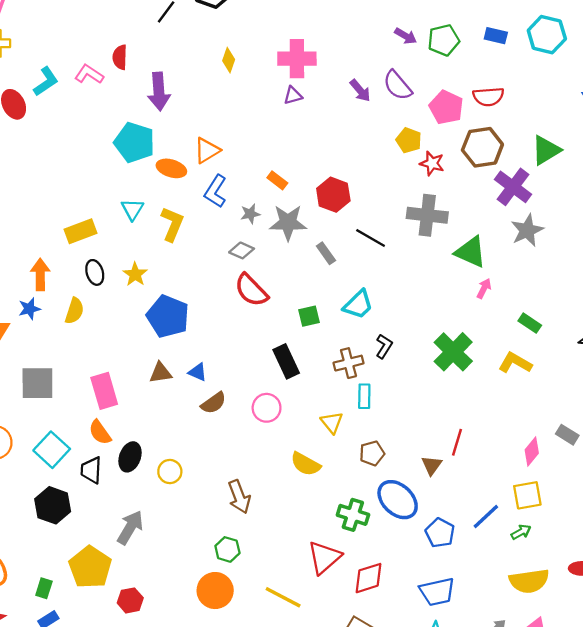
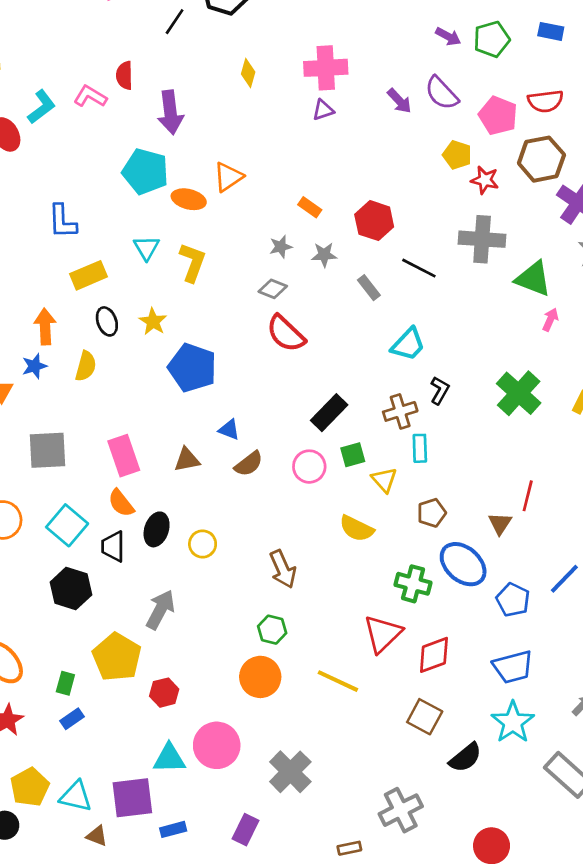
blue L-shape: (215, 191) -> (62, 221), moved, turned -32
gray star: (288, 223) -> (324, 255), size x0.6
green square: (309, 316) -> (353, 455), moved
black rectangle: (286, 361) -> (329, 413), turned 72
brown triangle: (161, 373) -> (187, 460), moved

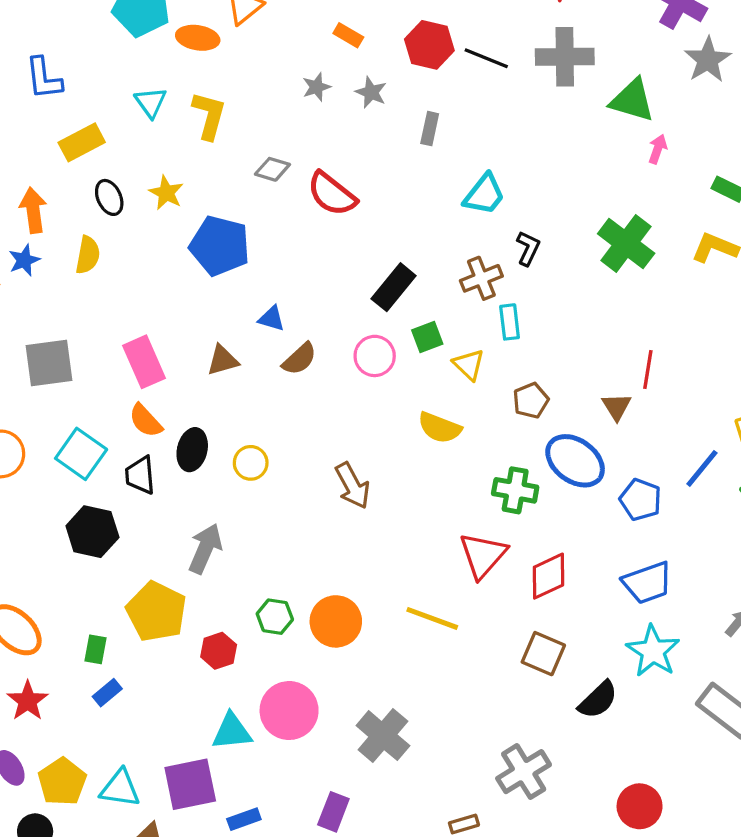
gray star: (324, 255) -> (371, 92), turned 30
black line: (419, 268) -> (486, 58), moved
gray rectangle: (369, 288) -> (430, 129), turned 55
gray diamond: (273, 289) -> (272, 169), moved
green hexagon: (272, 630) -> (275, 617), moved

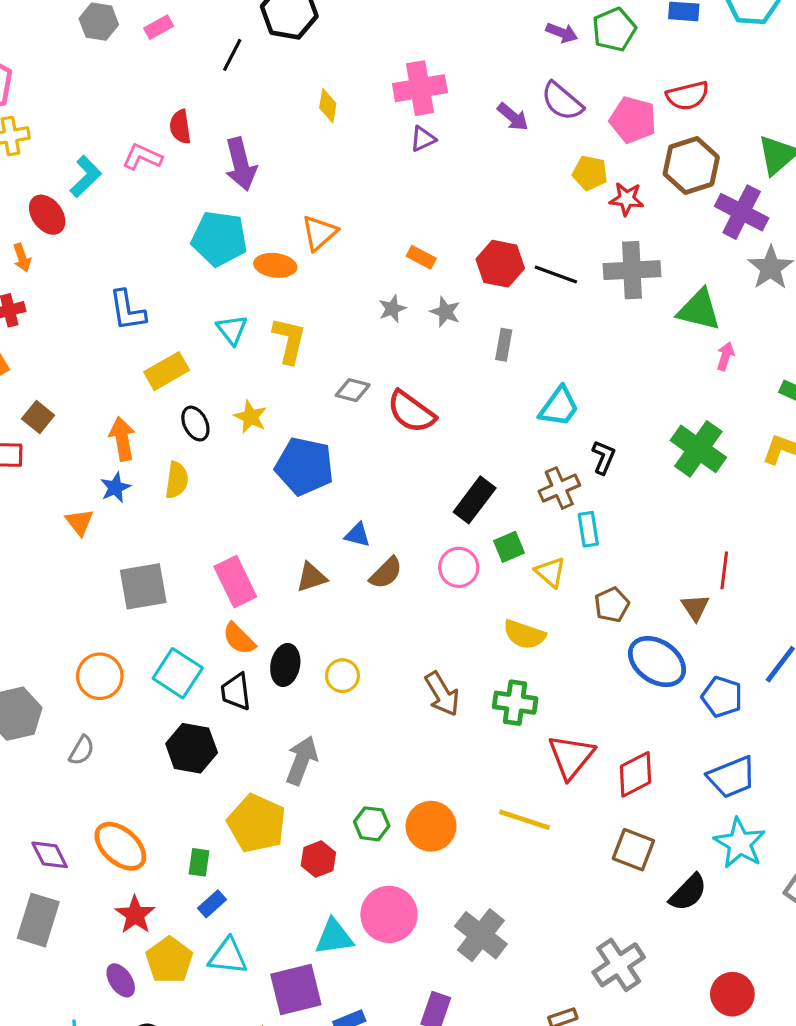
green cross: (515, 490) -> (515, 703), moved
yellow pentagon: (62, 782) -> (169, 960), moved
cyan triangle: (120, 788) -> (228, 956), moved

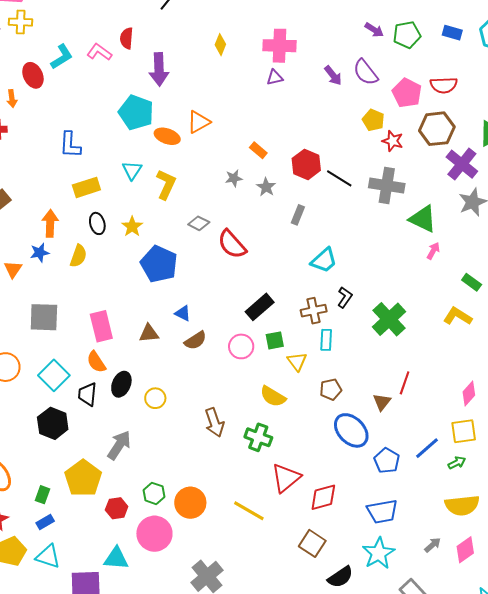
green cross: (698, 449) -> (389, 319), moved
pink circle: (389, 914) -> (154, 534), moved

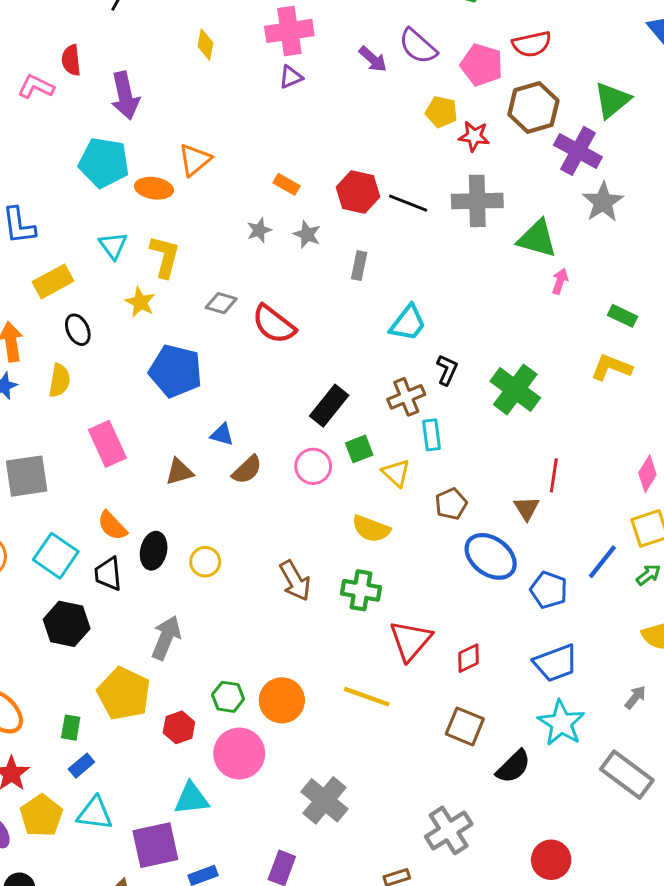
yellow star: (132, 227) -> (140, 302), moved
pink rectangle: (101, 326) -> (107, 444), moved
red diamond: (323, 497) -> (468, 658), size x0.7

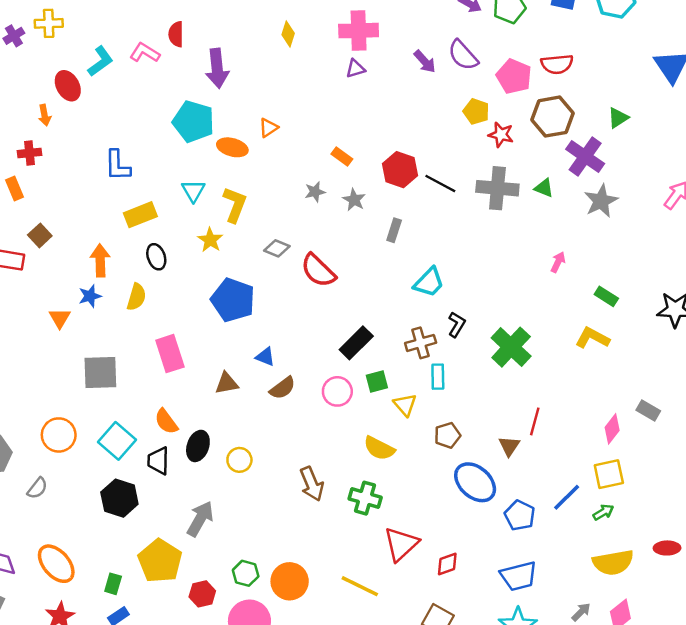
green triangle: (612, 100) -> (618, 118), size x0.7
orange triangle: (195, 160) -> (268, 128), size x0.7
green triangle: (537, 239) -> (544, 188), moved, size x0.6

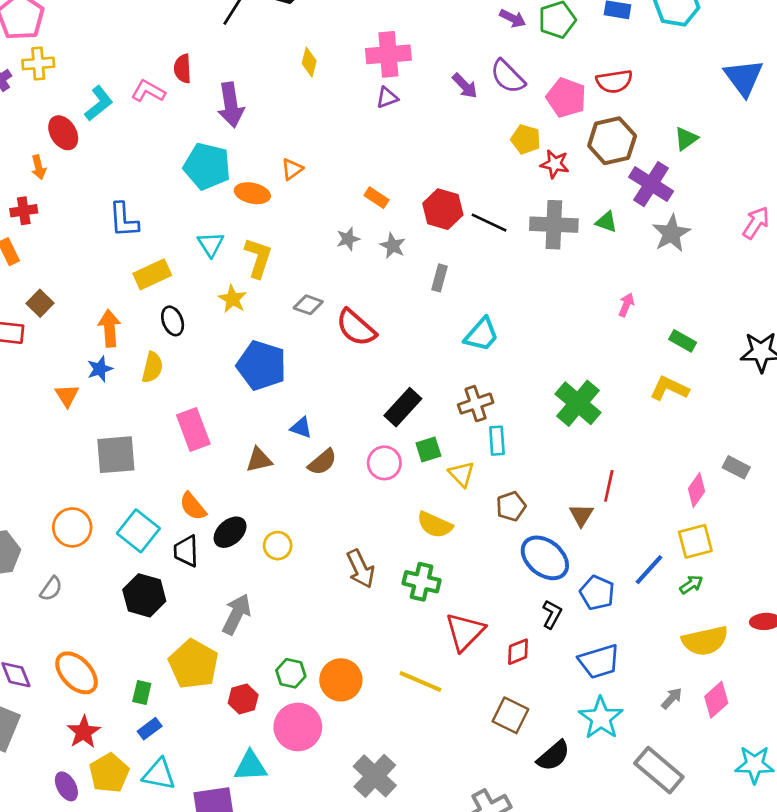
black L-shape: (457, 325) -> (552, 614), moved
black ellipse: (198, 446) -> (230, 532), turned 32

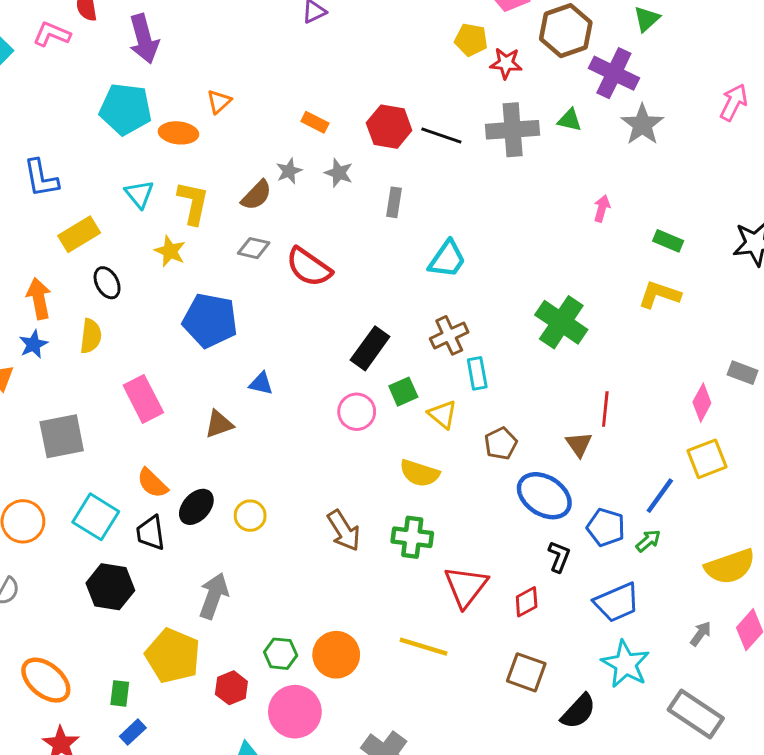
brown semicircle: (322, 462) -> (256, 195), moved
green arrow: (691, 585) -> (648, 541), moved

